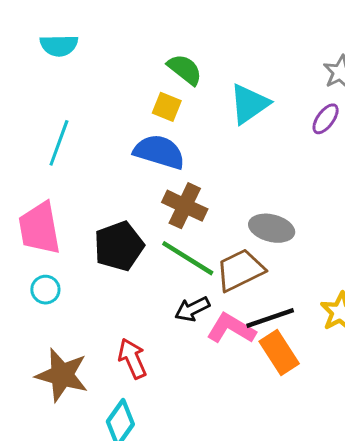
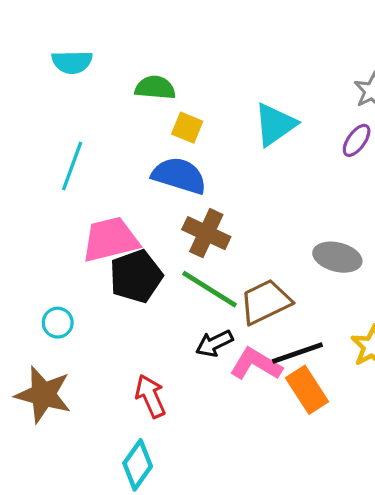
green semicircle: (185, 69) -> (155, 88), moved, turned -33
pink trapezoid: (39, 228) -> (110, 240), moved, turned 86
gray ellipse: (272, 228) -> (337, 257), moved
brown star: (62, 375) -> (43, 395), moved

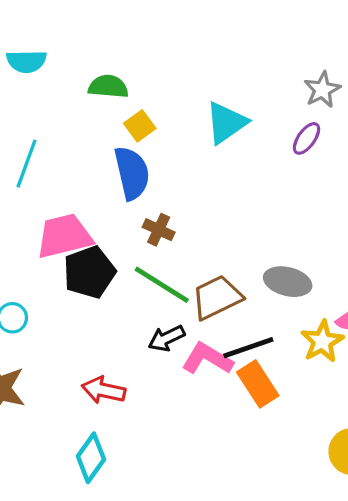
yellow square: (187, 128) -> (140, 126), turned 32
blue semicircle: (179, 176) -> (132, 173), turned 60
brown cross: (206, 233) -> (159, 230), size x0.7
gray ellipse: (337, 257) -> (288, 282), moved
red arrow: (150, 396) -> (104, 390), turned -54

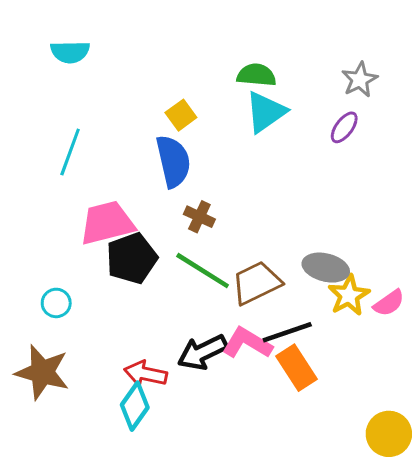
green semicircle: (108, 87) -> (256, 75), moved
black arrow: (166, 338) -> (203, 352), moved, size x1.4
yellow star: (322, 341) -> (349, 295), moved
cyan diamond: (91, 458) -> (135, 406), moved

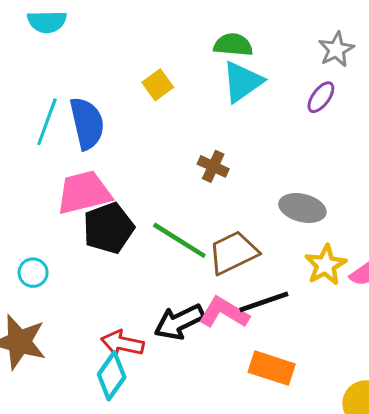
blue semicircle: (173, 161) -> (87, 123), moved
brown cross: (199, 217) -> (213, 166), moved
gray ellipse: (326, 268) -> (302, 208), moved
orange rectangle: (296, 368) -> (272, 368), moved, turned -39

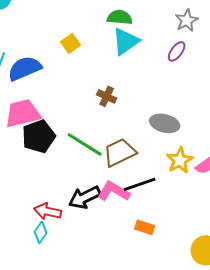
blue semicircle: (87, 123) -> (25, 68), turned -100
orange rectangle: (272, 368) -> (145, 227), size x0.7
cyan diamond: (112, 376) -> (41, 232), size x0.7

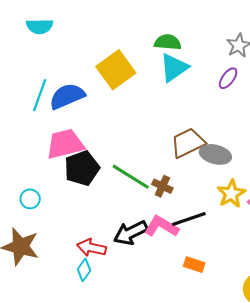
yellow square: (71, 43) -> (116, 70), size x1.8
brown cross: (107, 96) -> (162, 186), moved
brown trapezoid: (120, 152) -> (188, 143), moved

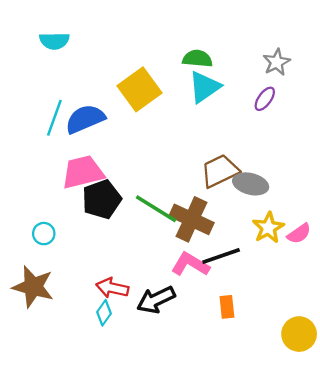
brown cross: (162, 186) -> (191, 219), size x1.8
black arrow: (131, 233) -> (156, 300), moved
orange rectangle: (194, 265) -> (227, 307), turned 66

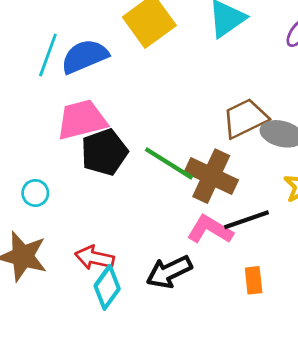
red arrow: (112, 288) -> (94, 258), moved
cyan diamond: (104, 313) -> (107, 287), size x1.4

